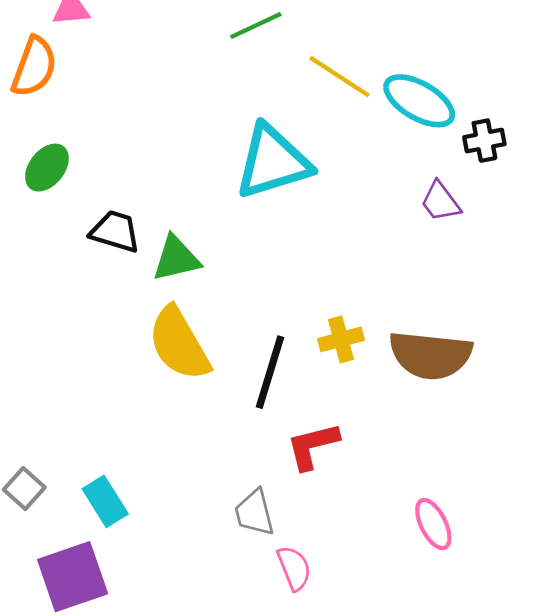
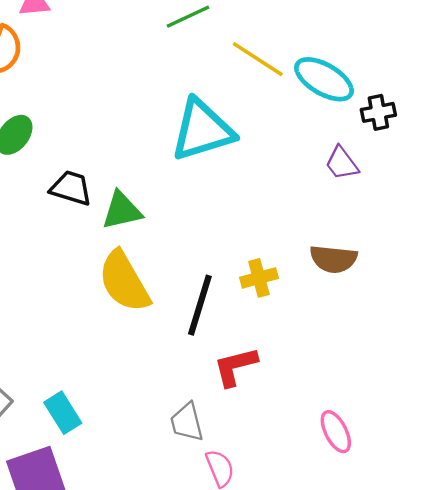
brown semicircle: (430, 355) -> (333, 259), moved, size x0.7

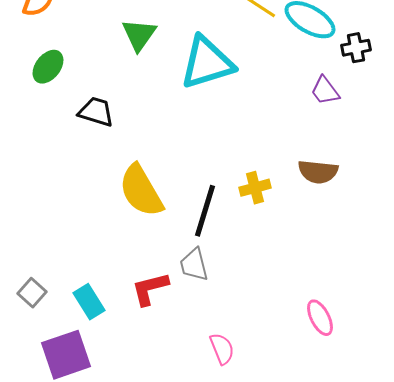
green triangle: (122, 211) -> (139, 35), moved, turned -42
red L-shape: (235, 367) -> (150, 289), moved
gray trapezoid: (187, 422) -> (194, 265), moved

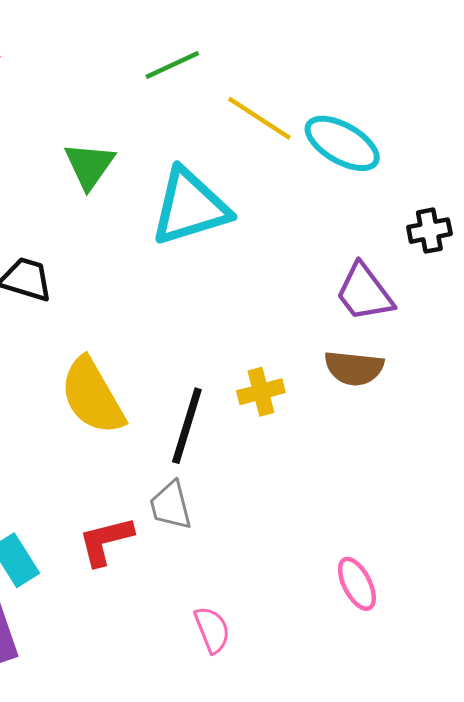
black cross: (356, 48) -> (429, 231), moved
purple trapezoid: (325, 91) -> (364, 293), moved, size x1.4

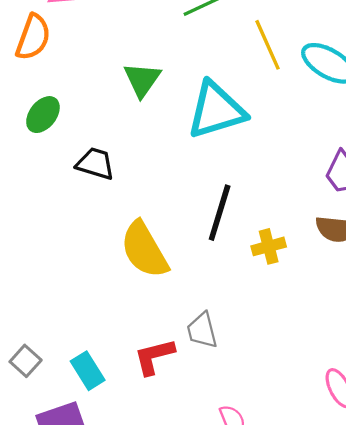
yellow line: (259, 118) -> (268, 45), turned 33
black line: (187, 426) -> (220, 213), moved

